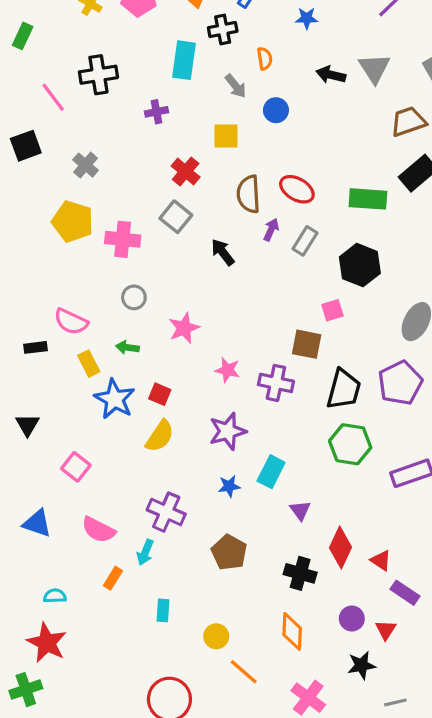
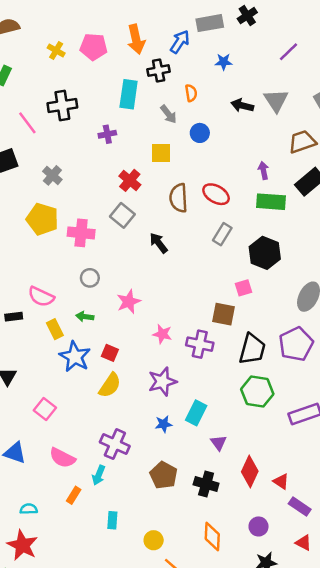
purple arrow: (271, 230) -> (264, 170), moved, turned -35
black cross: (300, 573) -> (206, 484), moved
red triangle: (386, 630) -> (303, 543), moved, turned -35

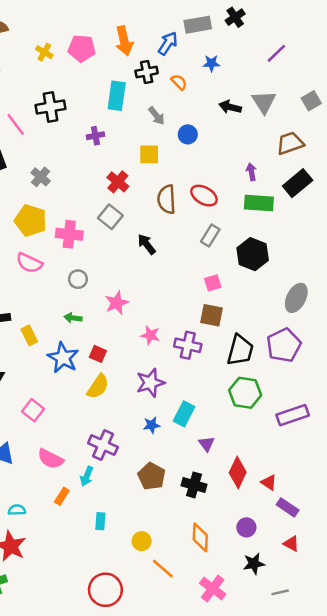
orange semicircle: (191, 93) -> (179, 82), moved, turned -35
pink square: (244, 288) -> (213, 283), moved
pink semicircle: (41, 297) -> (29, 263), moved
yellow rectangle: (55, 329) -> (29, 335), moved

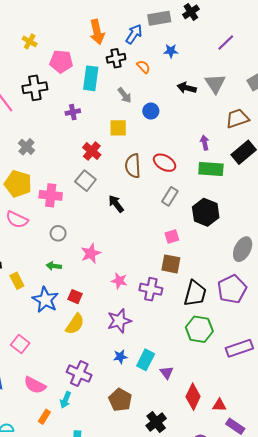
pink pentagon: (82, 48) -> (61, 61), moved
cyan rectangle: (184, 414) -> (146, 360), moved
red triangle: (269, 482) -> (219, 405), turned -32
black cross: (194, 485) -> (156, 422), moved, turned 36

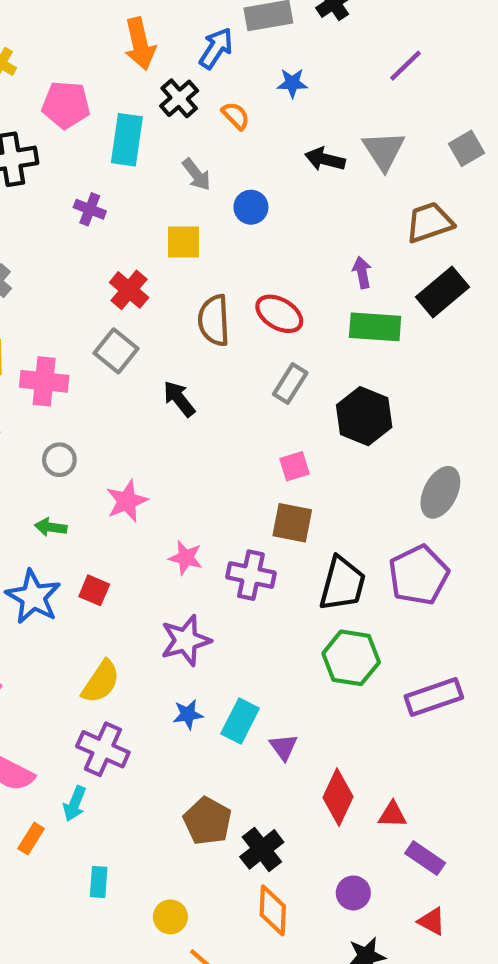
black cross: (116, 58) -> (179, 98), turned -30
purple cross: (73, 112) -> (90, 209), turned 32
yellow semicircle: (75, 324) -> (101, 682), moved
brown pentagon: (120, 400) -> (207, 821), moved

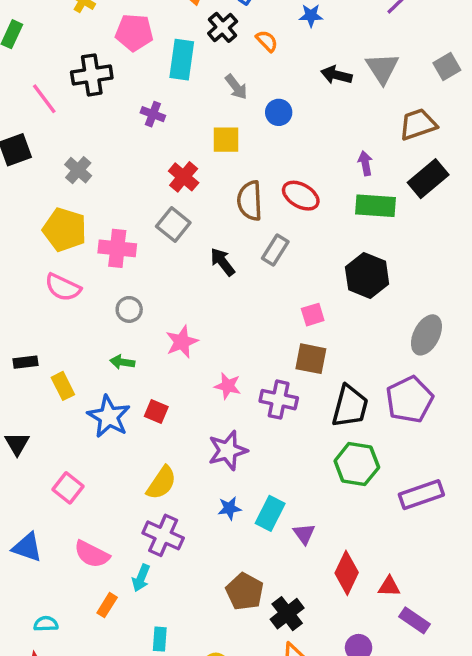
gray rectangle: (290, 384) -> (275, 250), moved

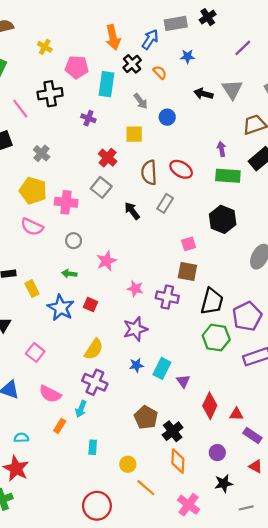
purple pentagon: (409, 400) -> (247, 316), moved

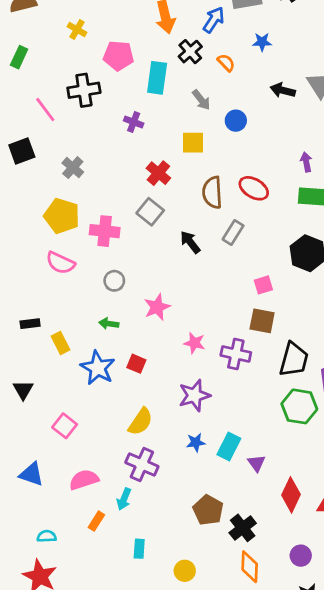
pink semicircle: (50, 394) -> (84, 480), turned 135

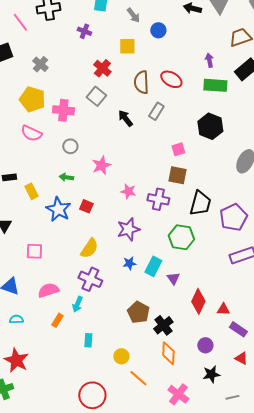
green hexagon: (299, 406) -> (181, 237), moved
pink square: (65, 426) -> (34, 251), turned -36
cyan semicircle: (47, 536) -> (16, 319), moved

